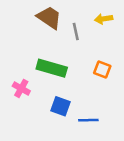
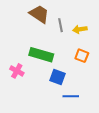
yellow arrow: (104, 19) -> (80, 29), moved
blue square: (61, 106) -> (57, 77), moved

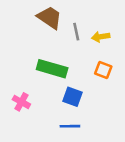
pink cross: (17, 71) -> (21, 102), moved
blue line: (71, 96) -> (70, 126), moved

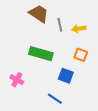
blue square: (73, 97) -> (66, 76), moved
blue line: (70, 126) -> (55, 99), turned 35

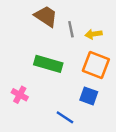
orange square: (81, 55) -> (96, 65), size x1.6
blue square: (66, 76) -> (89, 96), moved

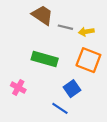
gray line: (71, 29) -> (65, 27), turned -64
blue square: (89, 96) -> (72, 89), moved, turned 35

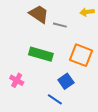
yellow arrow: (86, 32) -> (87, 12), moved

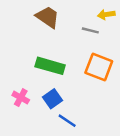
gray line: (60, 25) -> (90, 30), moved
blue square: (66, 81) -> (52, 99), moved

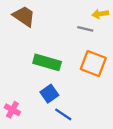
brown trapezoid: (48, 17) -> (24, 16), moved
pink cross: (21, 98) -> (12, 110), moved

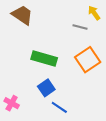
yellow arrow: (100, 14) -> (94, 13), turned 64
orange square: (93, 64) -> (88, 60), turned 35

